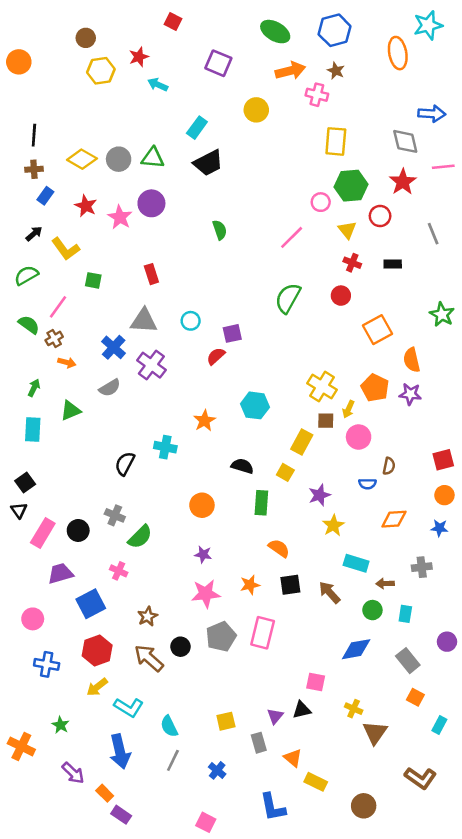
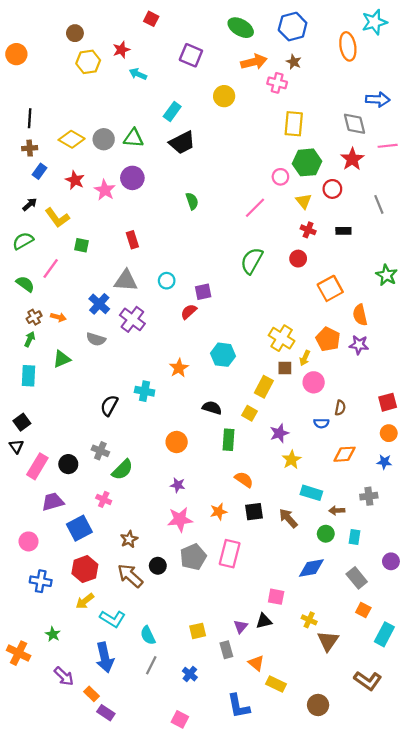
brown cross: (54, 338) -> (34, 317), moved
gray semicircle: (110, 388) -> (96, 339), turned 48
cyan rectangle: (439, 725) -> (384, 634), size x1.5

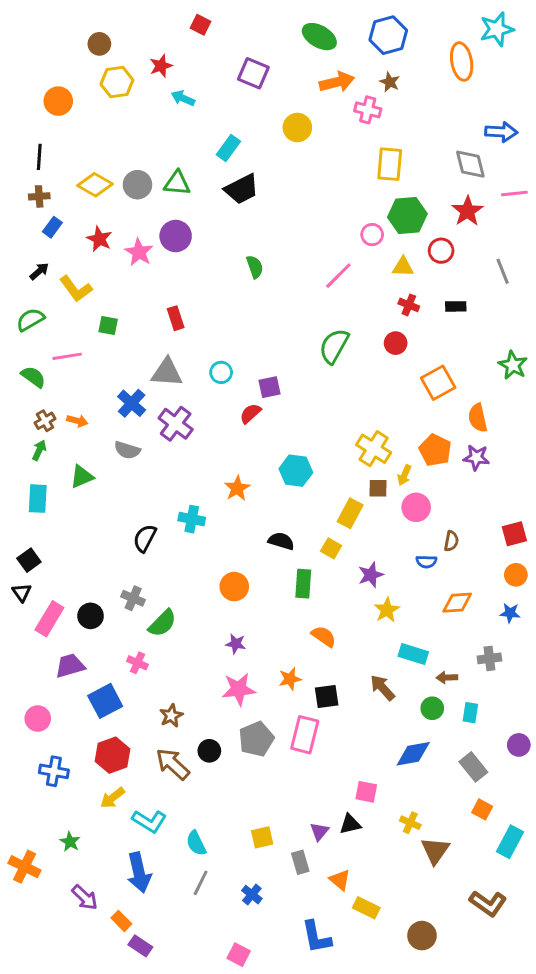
orange circle: (16, 54) -> (58, 101), moved
yellow triangle: (304, 201) -> (403, 267), turned -49
pink line: (51, 269) -> (67, 356), turned 45
black square: (254, 512) -> (327, 697), moved

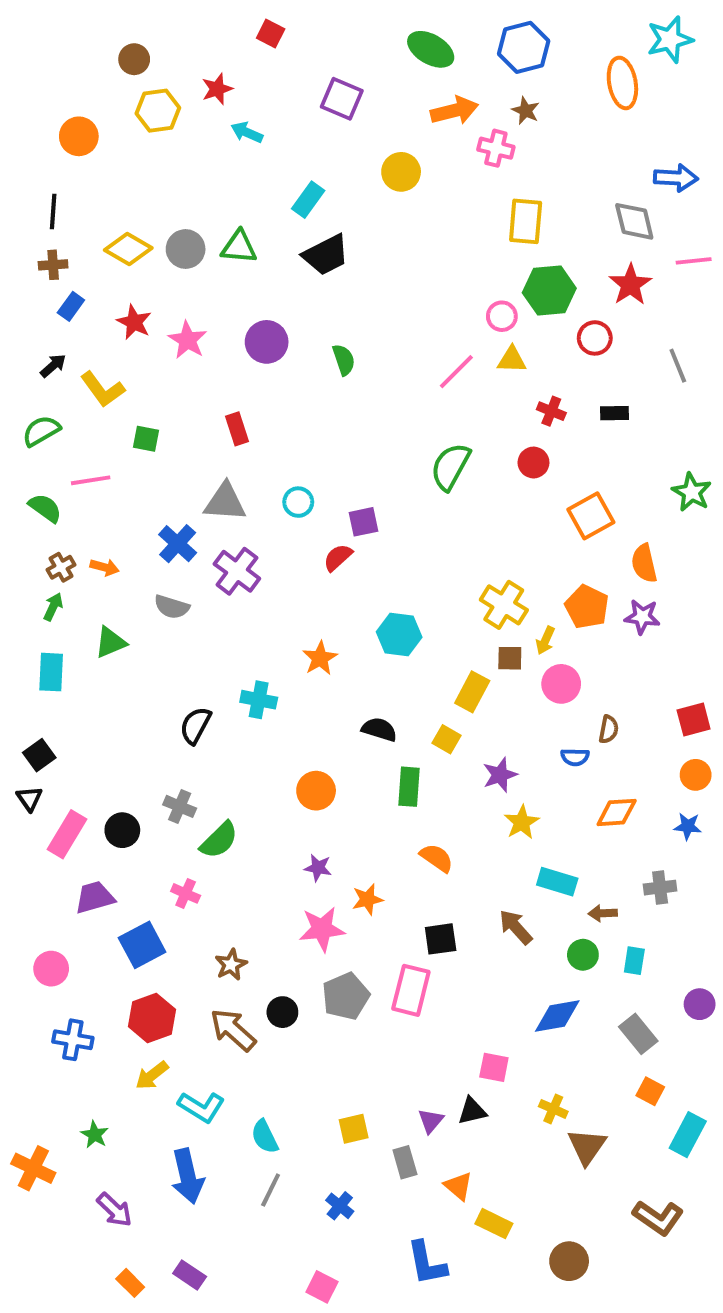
purple circle: (176, 236) -> (267, 342), moved
yellow triangle: (403, 267) -> (512, 360), moved
orange star: (290, 679) -> (367, 899), moved
orange rectangle: (121, 921) -> (130, 1283), moved

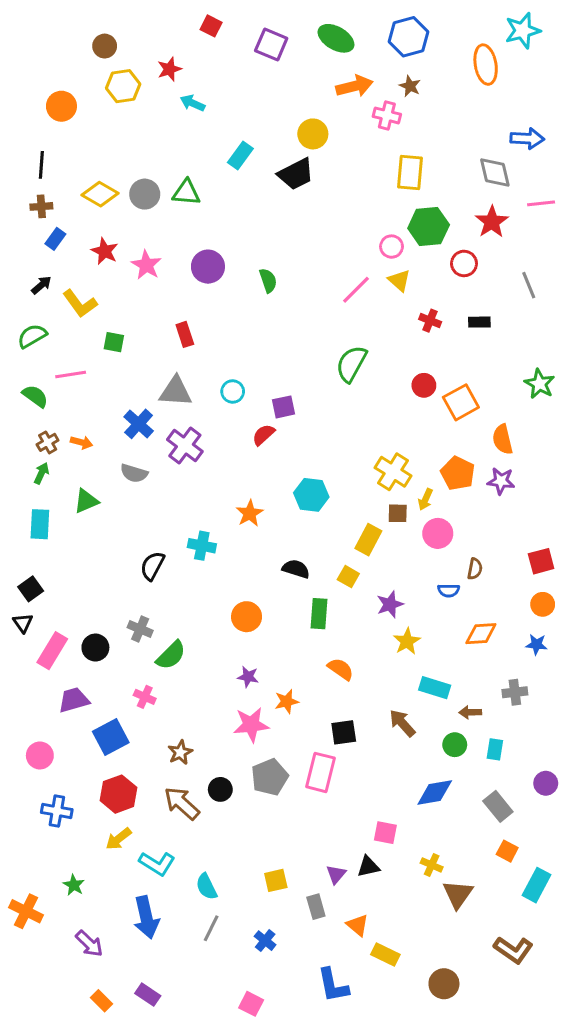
purple square: (342, 99) -> (271, 44), moved
black trapezoid: (326, 255) -> (296, 174), moved
yellow triangle: (512, 360) -> (399, 280), turned 40
red circle: (533, 463) -> (424, 385), moved

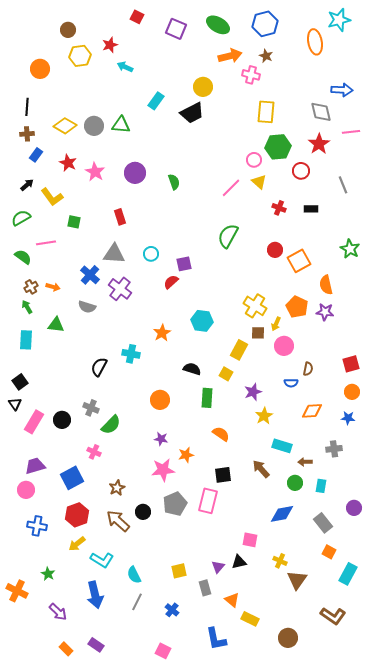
green arrow: (41, 473) -> (27, 307), turned -56
green triangle: (86, 501) -> (56, 325), turned 30
purple trapezoid: (74, 700) -> (35, 466), moved

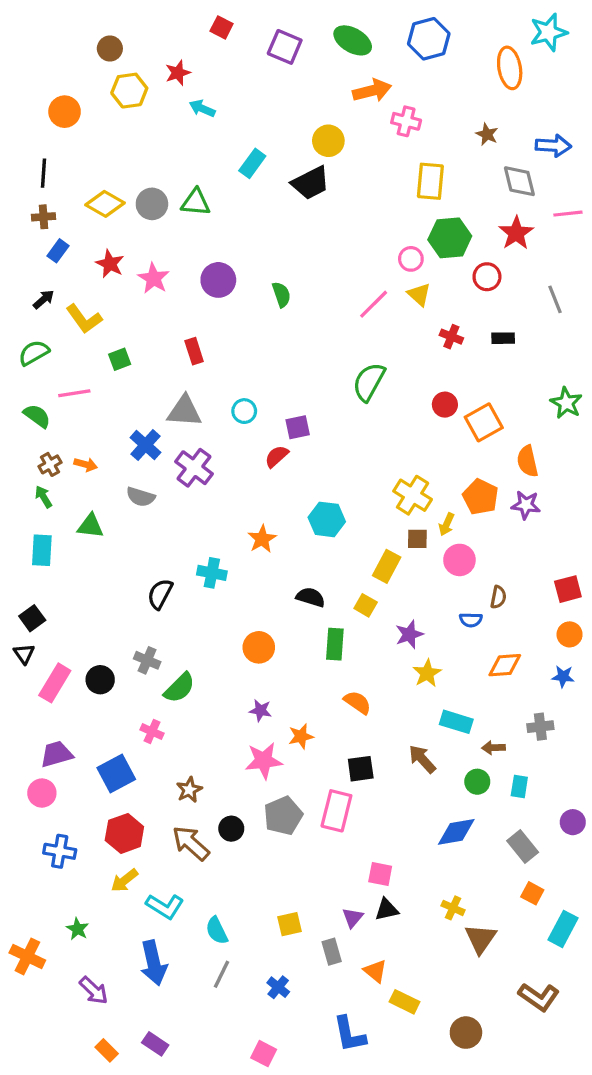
brown star: (266, 56) -> (487, 134), moved
green square: (74, 222) -> (120, 359), turned -32
pink square: (250, 540) -> (380, 874), moved

